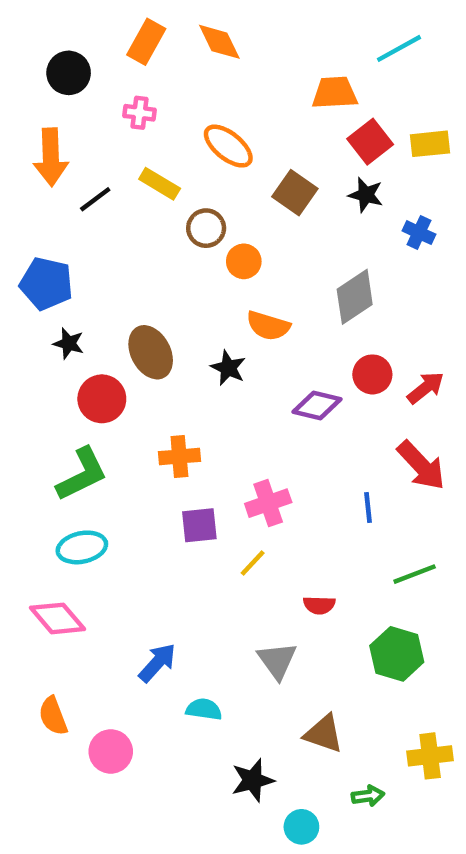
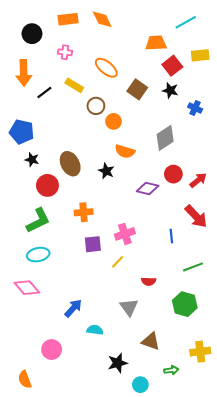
orange rectangle: (146, 42) -> (68, 19), turned 54
yellow rectangle: (430, 144) -> (200, 55), moved
orange semicircle: (53, 716) -> (25, 379), moved

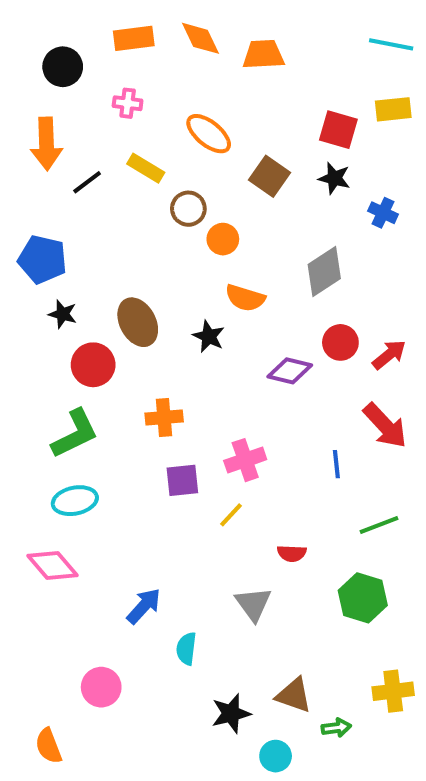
cyan line: (186, 22) -> (391, 44), moved, turned 40
orange trapezoid: (156, 43) -> (263, 55), moved
red square: (172, 66) -> (338, 130), turned -36
cyan semicircle: (95, 330) -> (186, 649), turned -91
brown triangle: (151, 341) -> (294, 695), moved

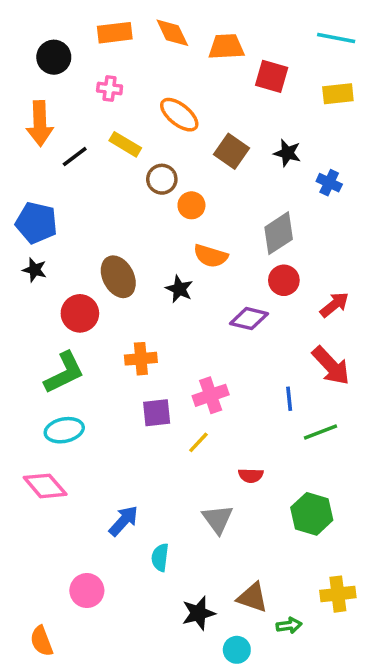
red square: (338, 130) -> (272, 76), moved
black star: (63, 314) -> (35, 270), moved
red circle: (340, 342) -> (284, 280), moved
green line: (379, 525) -> (320, 432), moved

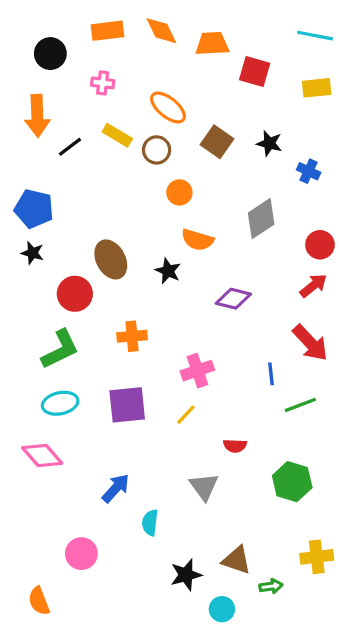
brown circle: (162, 179) -> (157, 150), moved
red circle: (284, 280) -> (320, 245), moved
purple square: (157, 413) -> (127, 405), moved, size x1.4

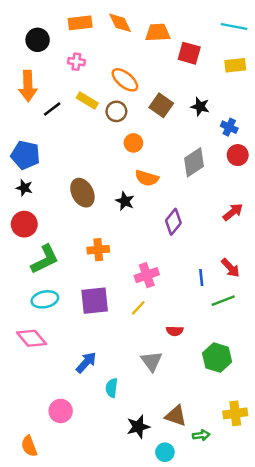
red circle: (320, 245) -> (238, 155), moved
red circle: (75, 294) -> (24, 224), moved
purple diamond: (233, 299) -> (173, 222), turned -65
red arrow: (310, 343) -> (230, 268), moved, size x0.7

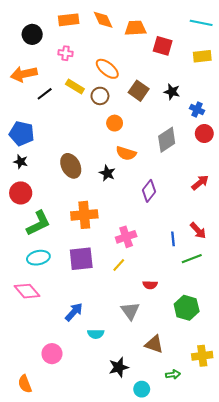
orange arrow: (28, 86) -> (24, 74), turned 80
orange cross: (98, 250) -> (84, 215), size x1.4
cyan semicircle: (112, 388) -> (96, 334), turned -98
brown triangle: (176, 416) -> (154, 344), moved

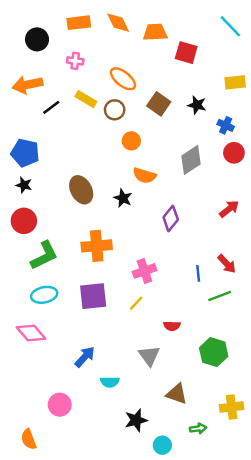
cyan line: (201, 23) -> (230, 26), turned 35
yellow rectangle: (202, 56) -> (235, 82), moved

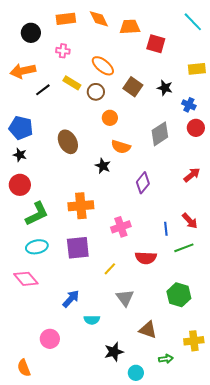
brown ellipse: (81, 190) -> (68, 142), moved
yellow line: (136, 303) -> (110, 269), moved
red semicircle: (172, 326) -> (146, 258), moved, size x1.5

